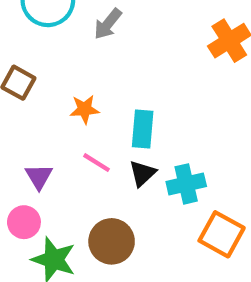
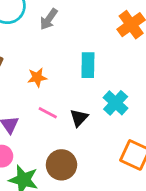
cyan rectangle: (143, 129) -> (88, 65), moved
cyan cross: (186, 184) -> (116, 103), moved, turned -30

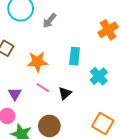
orange star: (37, 77) -> (37, 62), size x1.5
cyan cross: (116, 103) -> (99, 76), moved

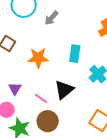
pink line: (43, 88) -> (41, 98), moved
black triangle: (65, 93) -> (64, 90), size x1.5

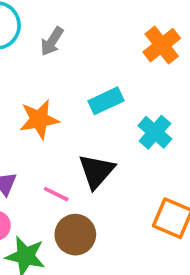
cyan rectangle: (75, 54) -> (106, 101), turned 66

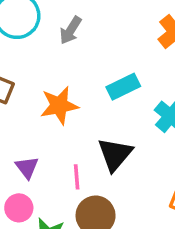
pink line: (56, 194) -> (77, 177), turned 60

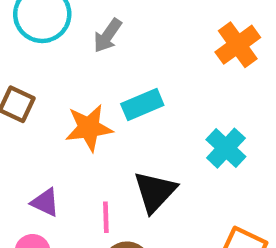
cyan rectangle: (123, 87) -> (142, 105), moved
purple triangle: (27, 167) -> (45, 202), turned -30

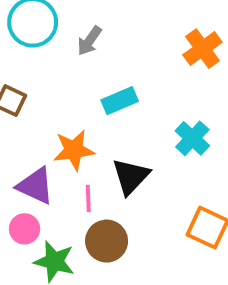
orange star: (89, 128) -> (74, 150), moved
purple triangle: (45, 202) -> (35, 186), size x1.5

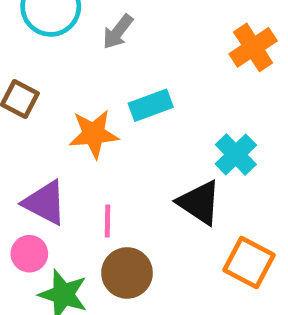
orange star: (74, 150) -> (94, 134), moved
black triangle: (131, 176) -> (199, 203), moved, turned -42

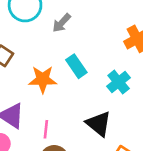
cyan rectangle: (151, 105) -> (76, 66), turned 70
cyan cross: (236, 155) -> (119, 82), moved

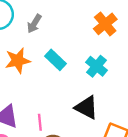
orange star: (43, 79) -> (18, 61), moved

